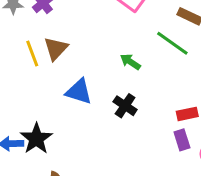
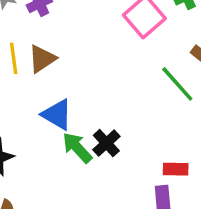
green arrow: (130, 62) -> (77, 148), moved, size x1.4

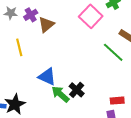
brown triangle: (42, 59) -> (46, 25), moved

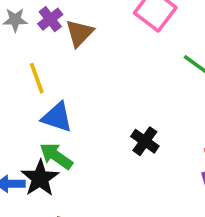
blue triangle: (47, 77) -> (57, 117), moved
green arrow: (60, 94) -> (56, 156), moved

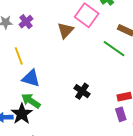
brown triangle: (79, 33) -> (65, 30), moved

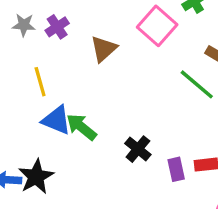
brown triangle: (65, 30) -> (104, 49), moved
green arrow: (31, 101) -> (81, 127), moved
purple rectangle: (121, 114) -> (176, 169), moved

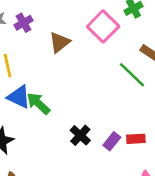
black cross: (138, 149) -> (80, 135), moved
purple rectangle: (176, 169) -> (112, 141), turned 48

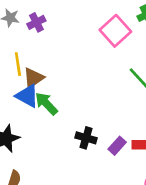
brown triangle: (60, 42) -> (34, 78), moved
black cross: (80, 135) -> (86, 138), turned -30

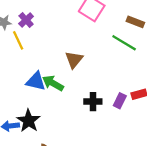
yellow line: (18, 64) -> (18, 40), moved
brown triangle: (34, 78) -> (74, 60), moved

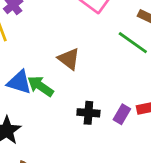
brown triangle: (74, 60) -> (69, 59), turned -36

